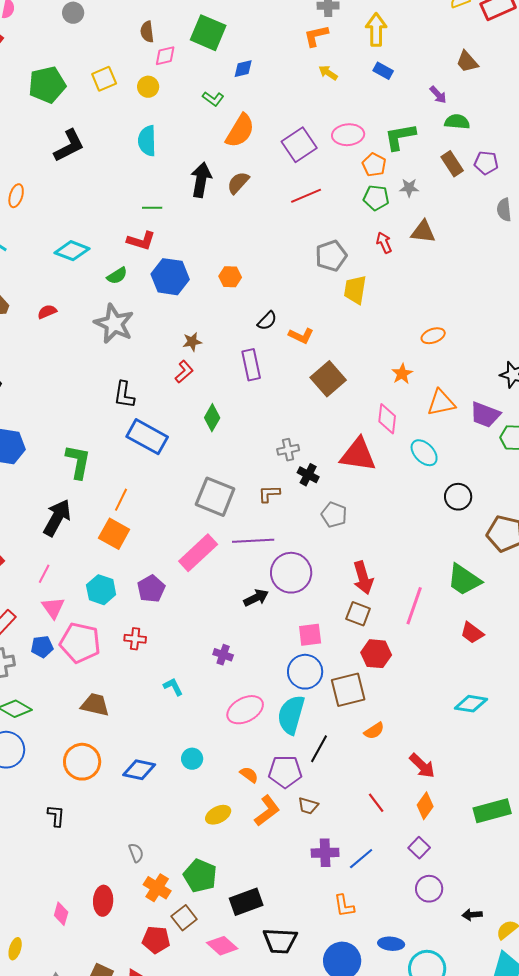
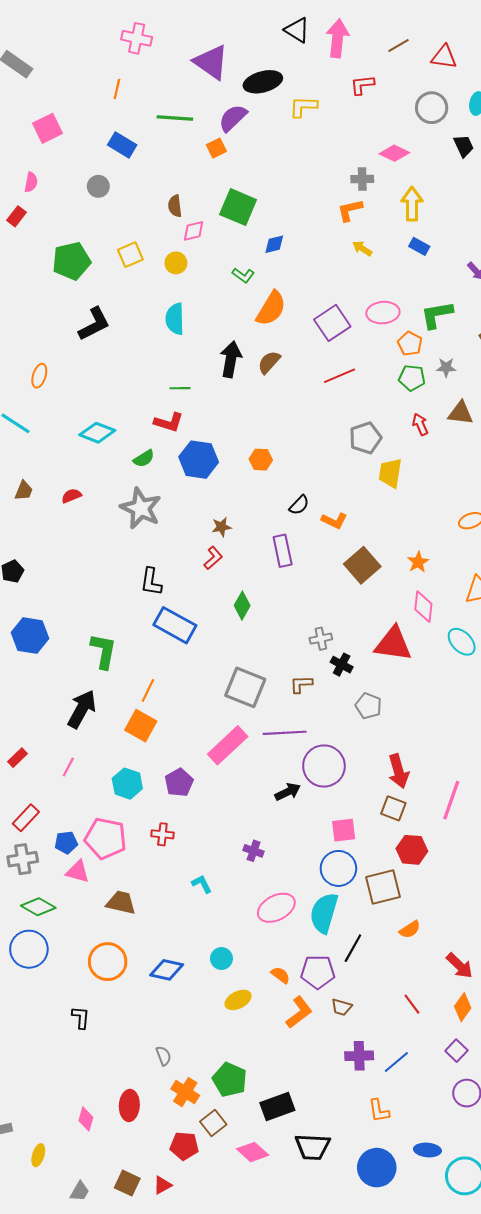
orange star: (402, 374) -> (418, 562), moved
pink triangle: (53, 608) -> (78, 872), moved, turned -40
yellow ellipse: (218, 815) -> (238, 1000), moved

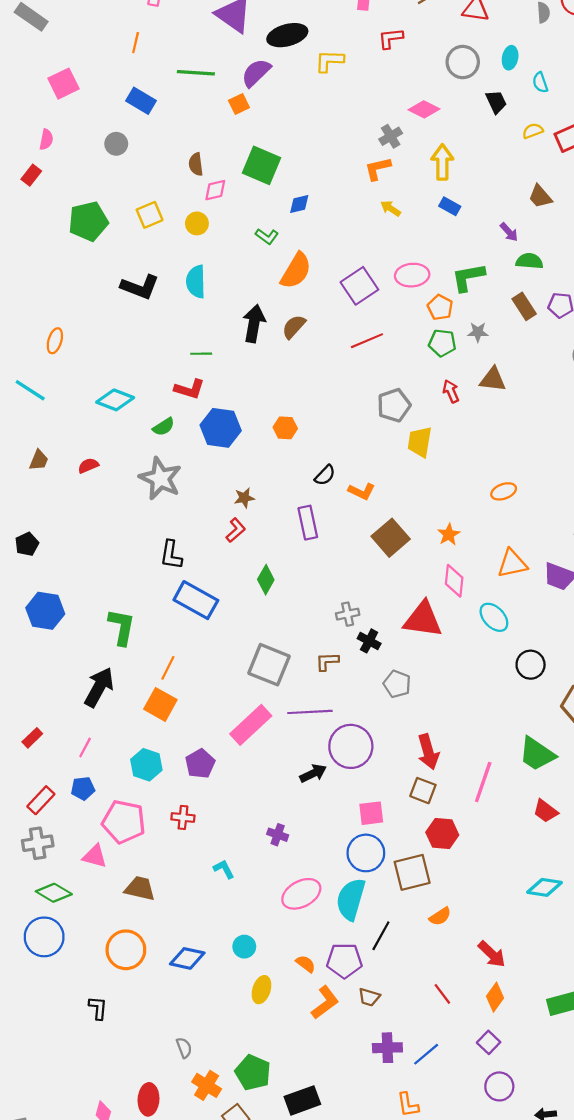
gray cross: (362, 179) -> (391, 136), turned -30
black L-shape: (94, 324) -> (140, 287), moved, turned 48
blue pentagon: (66, 843) -> (83, 788), moved
yellow ellipse: (238, 1000) -> (261, 990), turned -45

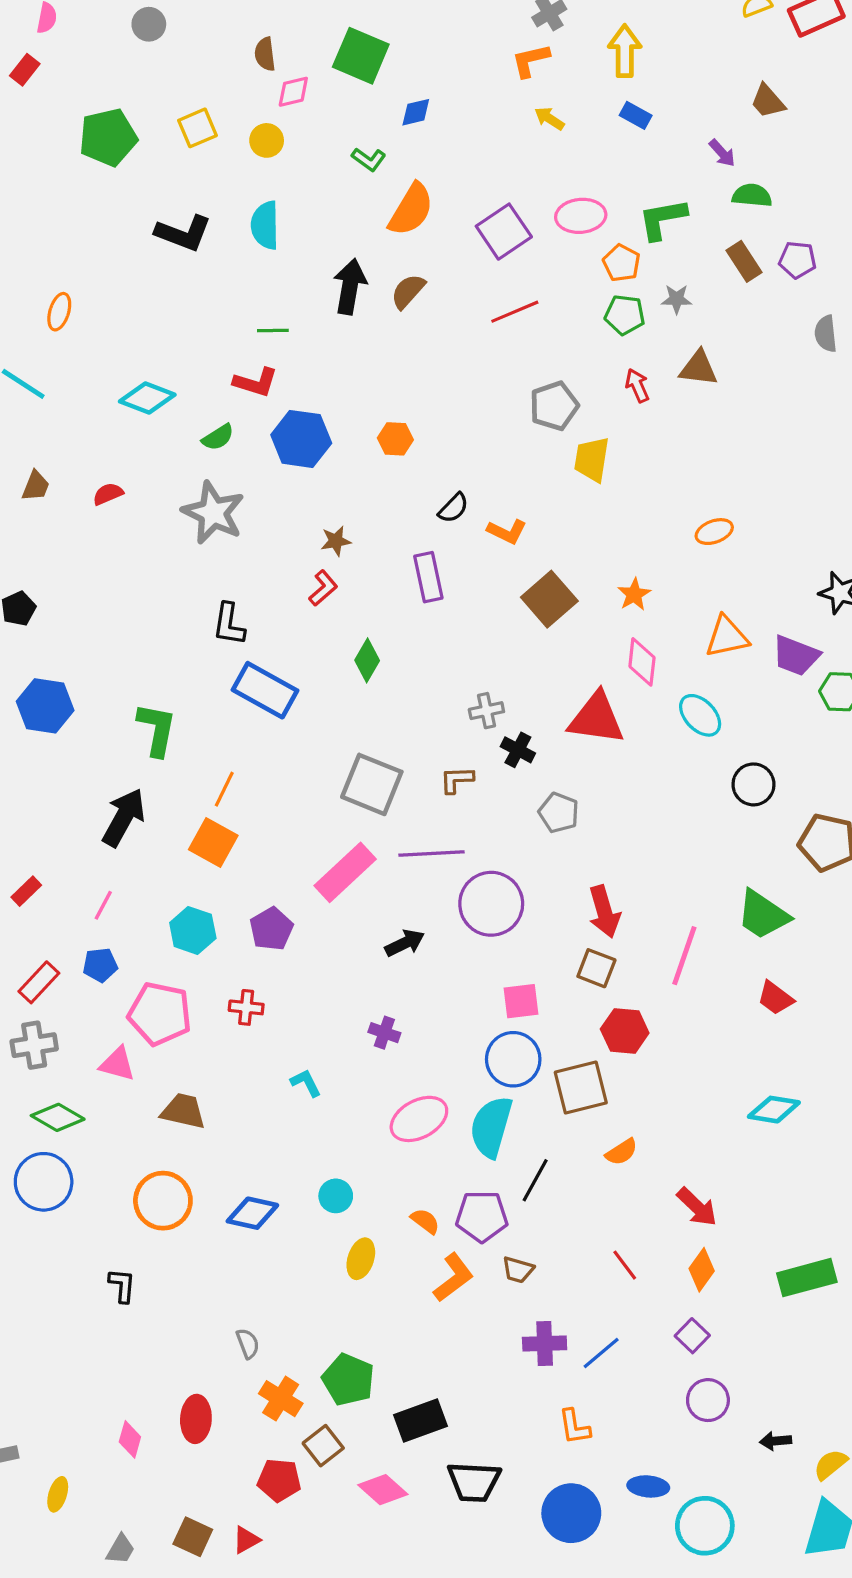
black arrow: (313, 773) -> (405, 943), moved

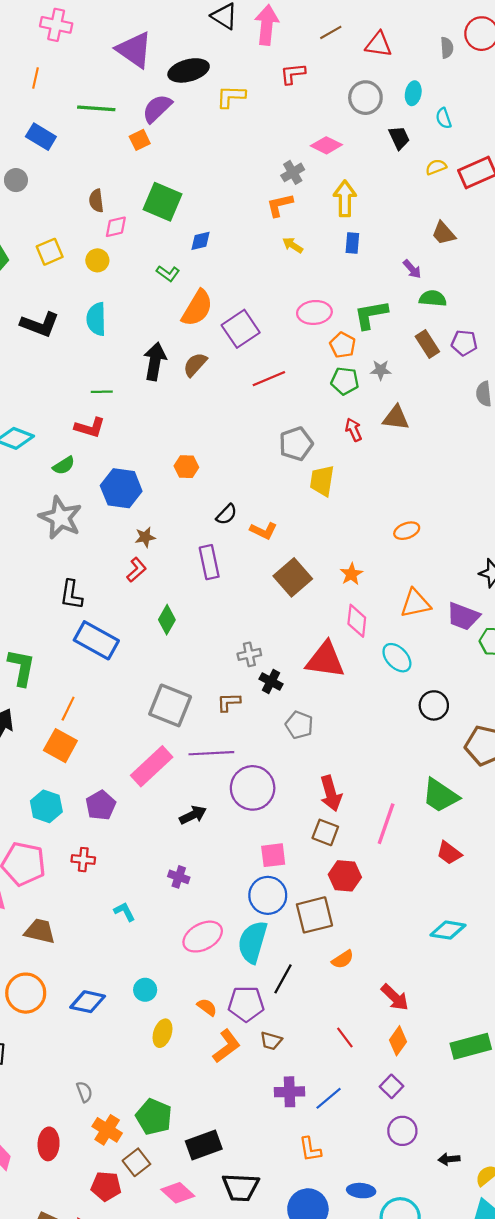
blue rectangle: (636, 115) -> (352, 243), turned 66
purple square: (504, 232) -> (241, 329), moved
blue hexagon: (301, 439) -> (121, 488), moved

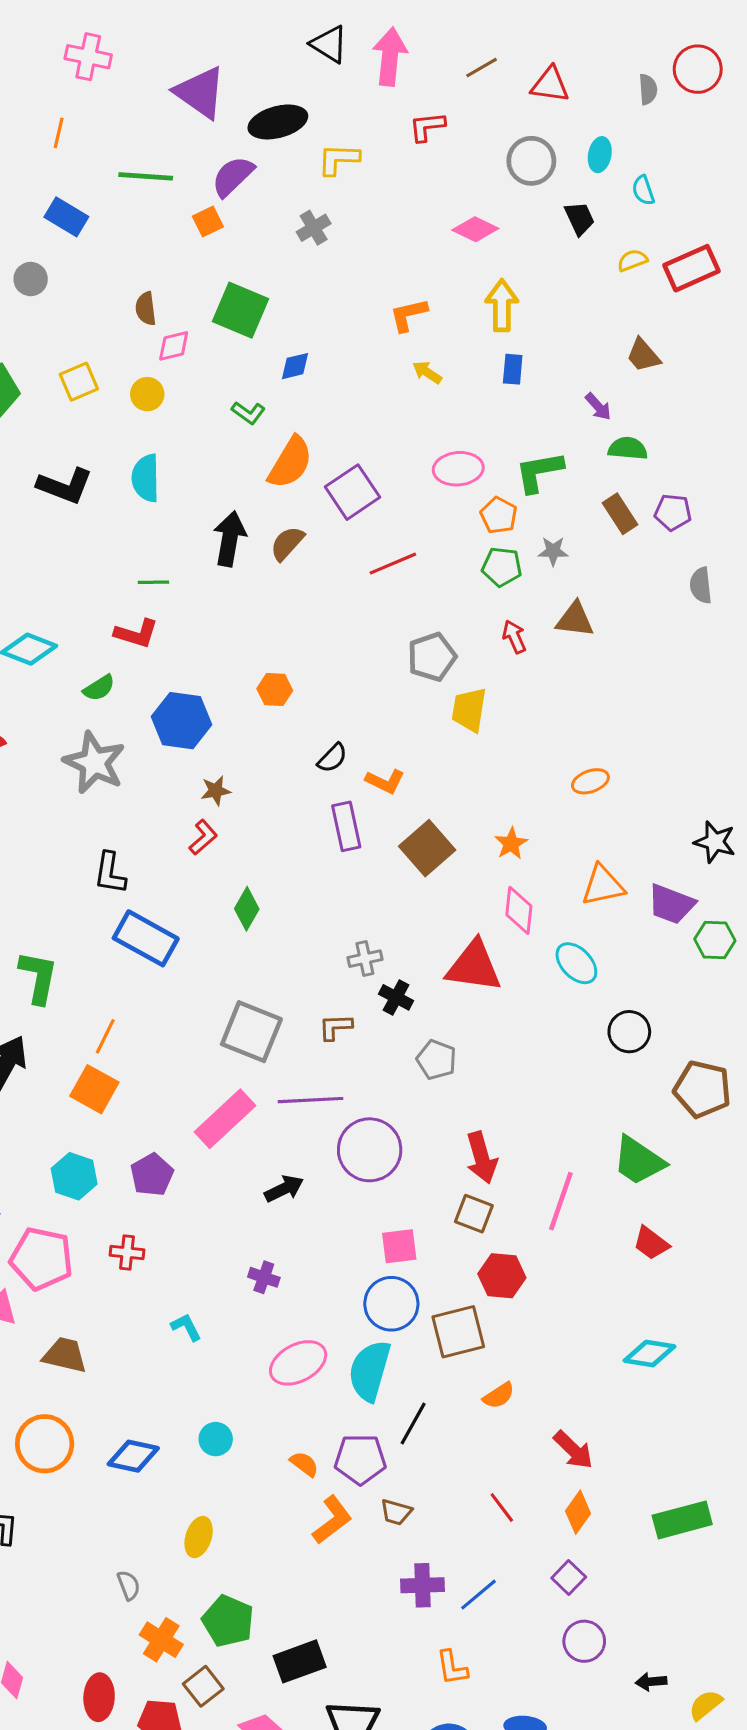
gray cross: (293, 172) -> (314, 228), moved
purple rectangle: (209, 562) -> (346, 826), moved
yellow ellipse: (162, 1033) -> (199, 1537), moved
red ellipse: (49, 1144) -> (99, 1697), moved

